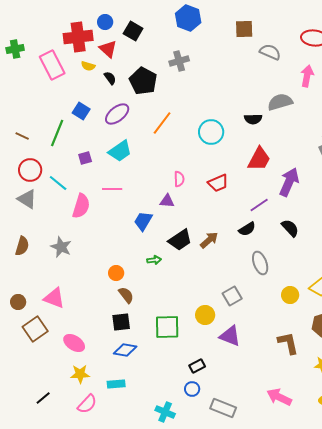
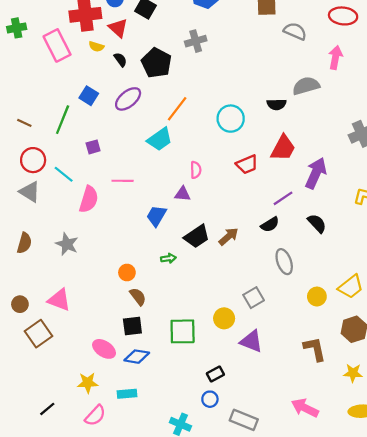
cyan trapezoid: (120, 151) -> (160, 139), moved
red trapezoid: (218, 183) -> (247, 164), moved
pink ellipse: (74, 343) -> (104, 349), moved

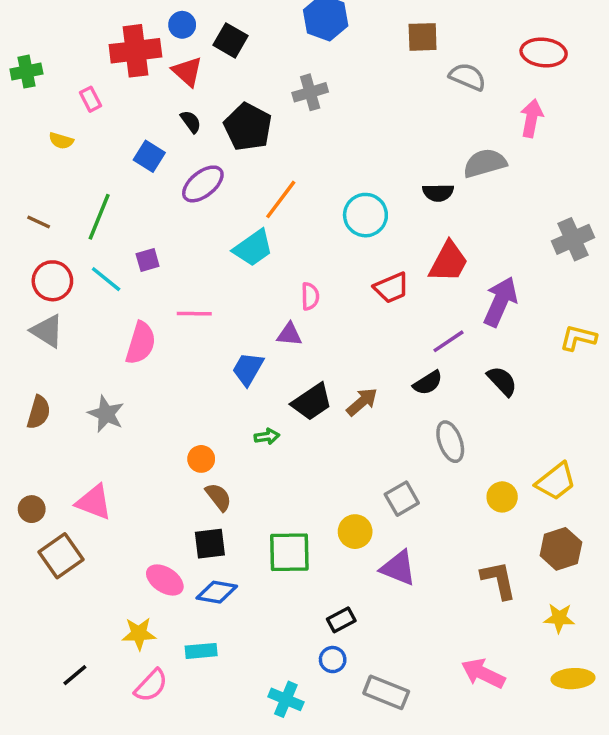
pink rectangle: (57, 45) -> (90, 99), size x0.5
yellow semicircle: (96, 47) -> (61, 141), moved
blue square: (89, 96) -> (149, 156), moved
cyan line: (64, 174) -> (106, 279), moved

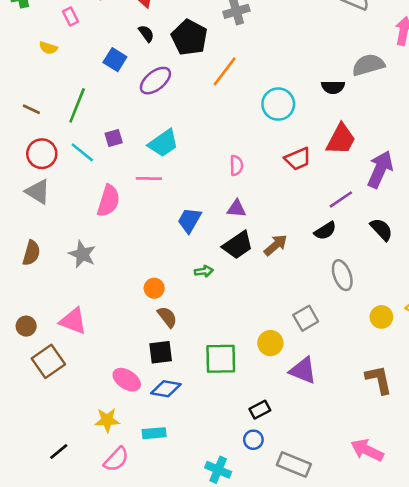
orange line: (281, 199) -> (225, 71), moved
cyan trapezoid: (253, 248) -> (163, 143), moved
purple triangle: (289, 334) -> (236, 209), moved

